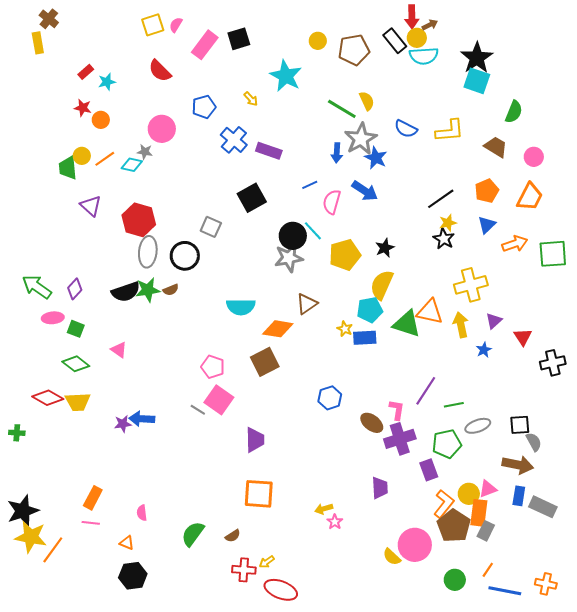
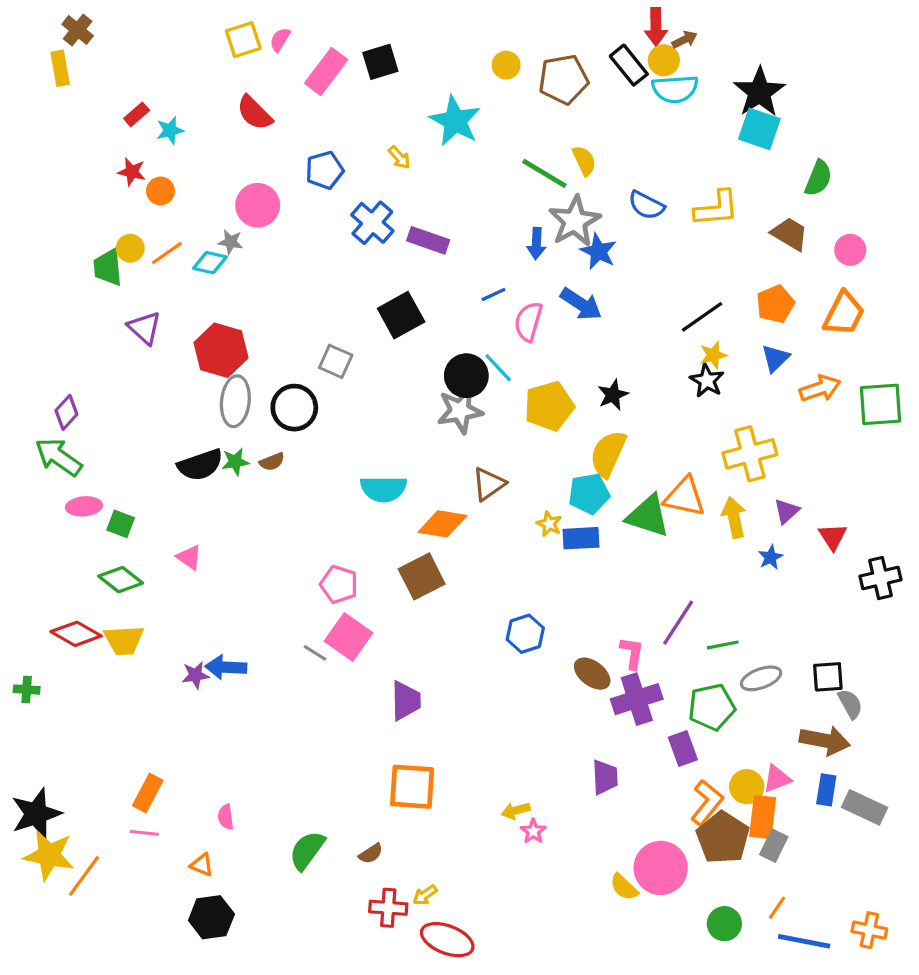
purple diamond: (75, 289) -> (66, 412), moved
green star: (148, 290) -> (235, 462), size x0.7

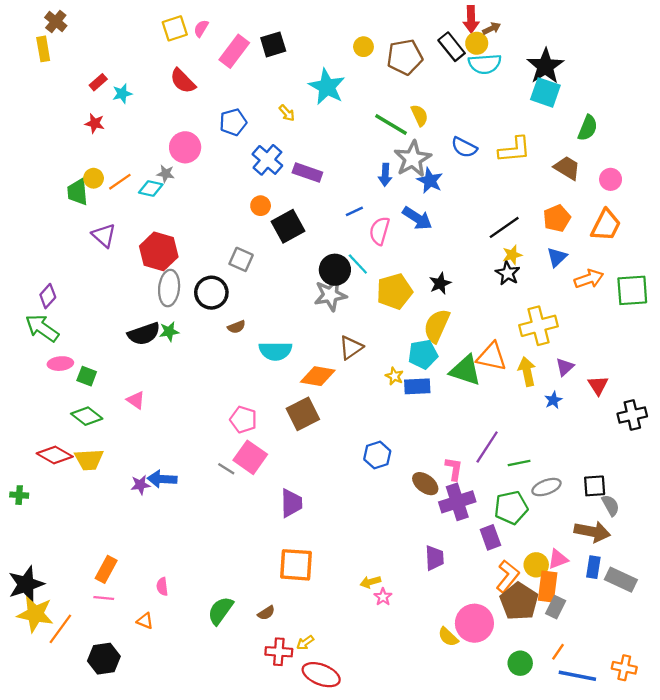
orange circle: (160, 191) -> (261, 206), moved
brown semicircle: (272, 462) -> (237, 327), moved
black hexagon: (211, 917) -> (104, 659), moved

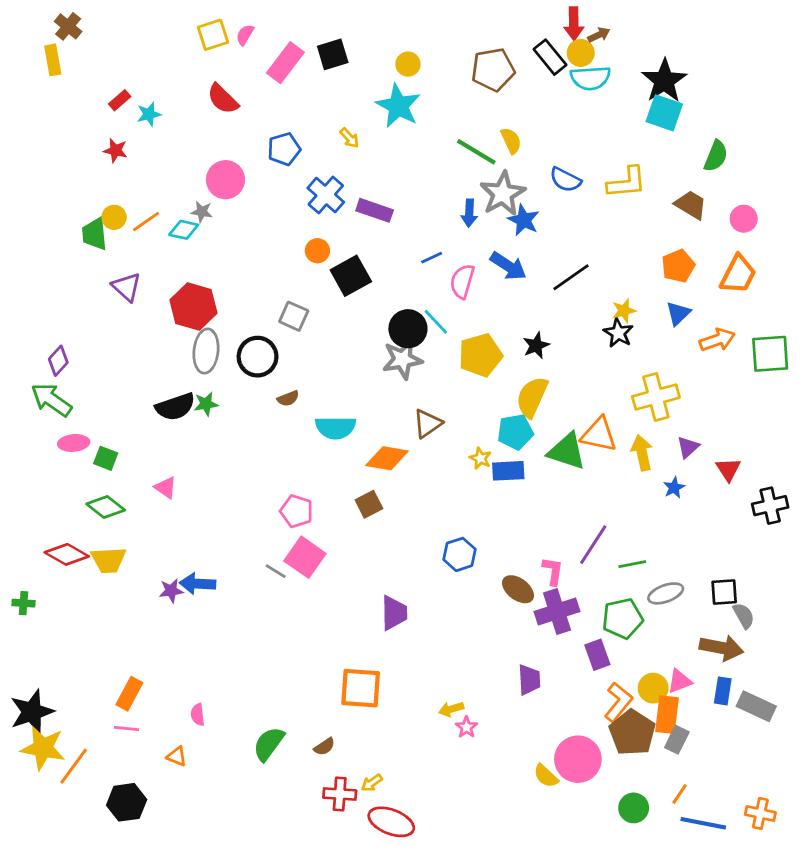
yellow circle: (363, 47) -> (408, 64), moved
black line: (504, 227) -> (571, 277), moved
brown square: (303, 414) -> (369, 504), size x0.7
purple trapezoid: (291, 503) -> (394, 613), moved

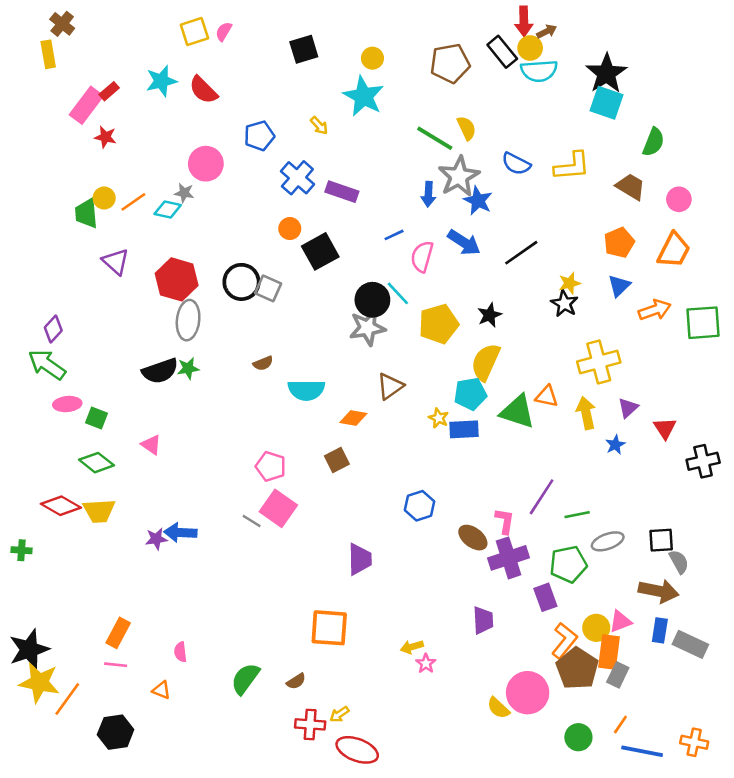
pink rectangle: (285, 63) -> (86, 105), moved
cyan star: (149, 114) -> (161, 81), moved, size x1.4
black circle: (258, 357) -> (241, 282), moved
orange triangle: (599, 435) -> (547, 396), size x0.7
orange diamond: (387, 458) -> (353, 418), size x0.7

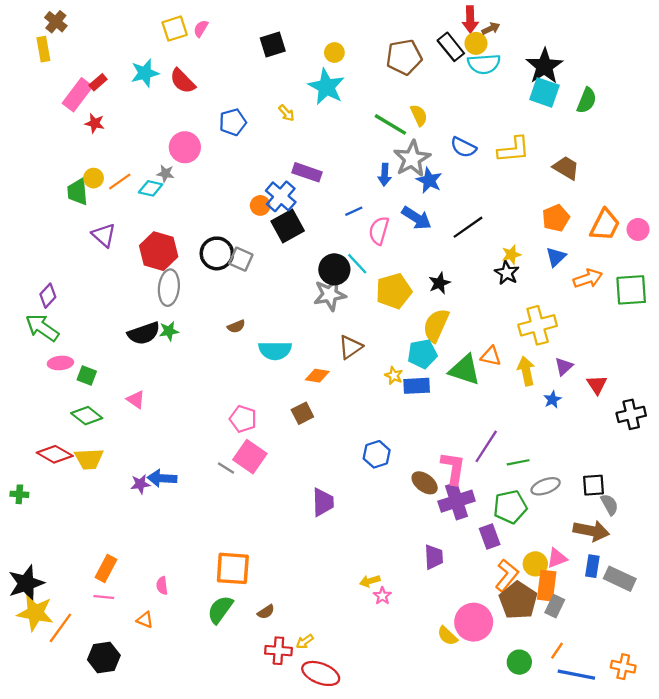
green semicircle: (653, 142) -> (587, 100), moved
blue cross: (297, 178) -> (281, 196), moved
pink circle: (679, 199) -> (638, 229), moved
pink L-shape: (505, 521) -> (453, 468), size x1.4
orange square: (329, 628) -> (233, 568), moved

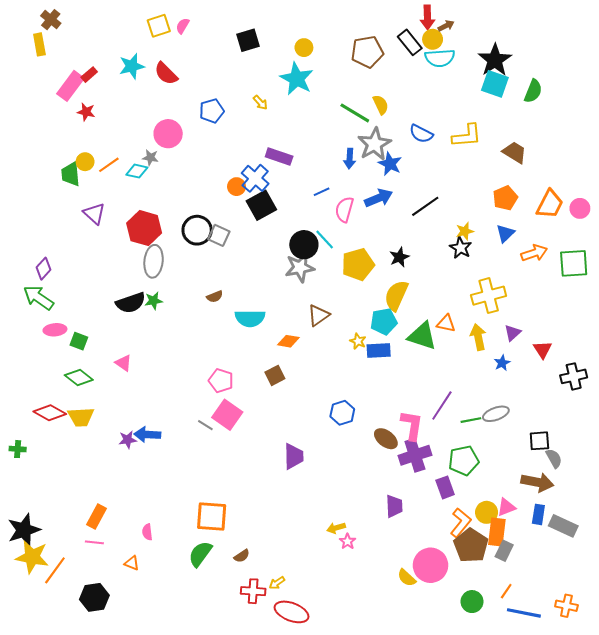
blue arrow: (417, 218) -> (379, 198), turned -56
gray ellipse: (546, 486) -> (496, 414), moved

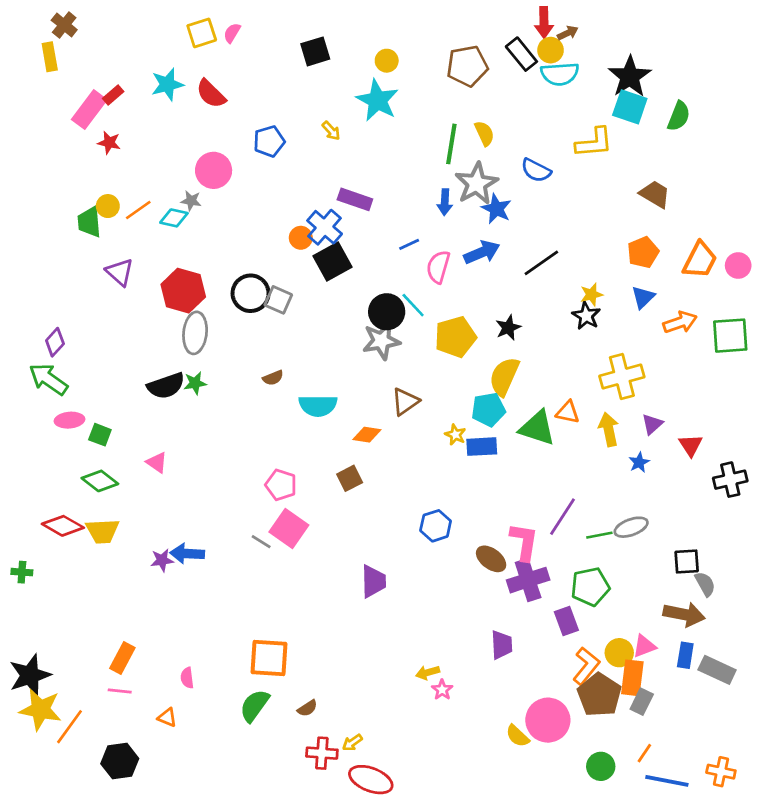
green line: (355, 113) -> (451, 144), turned 68
yellow L-shape: (467, 136) -> (594, 143), moved

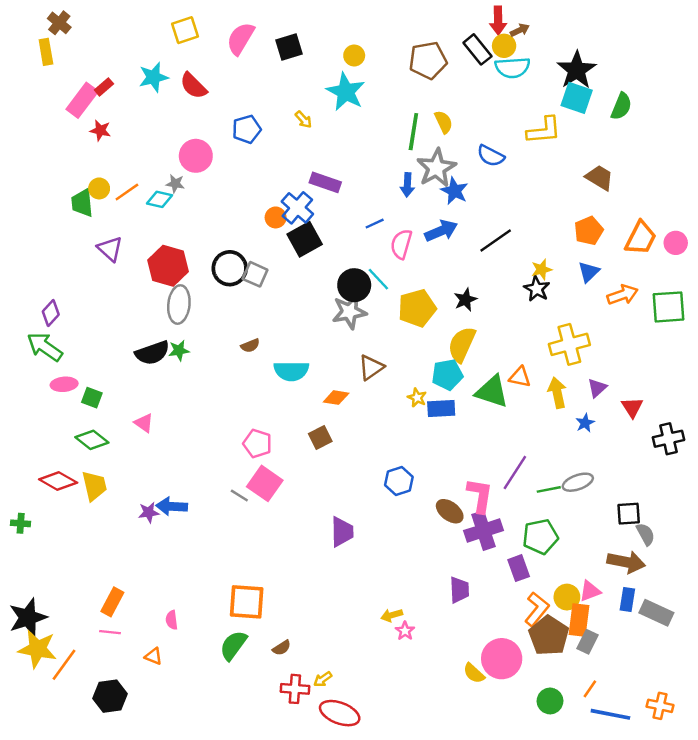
pink semicircle: (232, 33) -> (241, 39), moved, size x1.8
yellow trapezoid: (103, 531) -> (94, 486), turned -100

